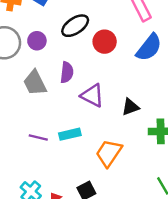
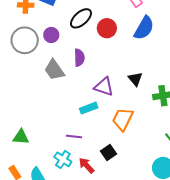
purple triangle: (92, 95) -> (104, 87), moved
black triangle: (130, 107) -> (135, 79), turned -42
purple line: (38, 137) -> (74, 136), moved

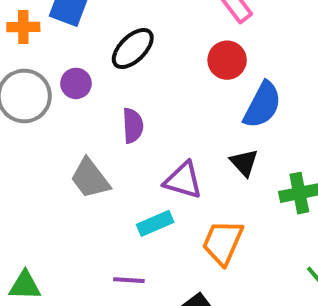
red circle: (107, 28) -> (227, 60), moved
blue semicircle: (144, 28) -> (262, 105), moved
gray trapezoid: (54, 70) -> (90, 178), moved

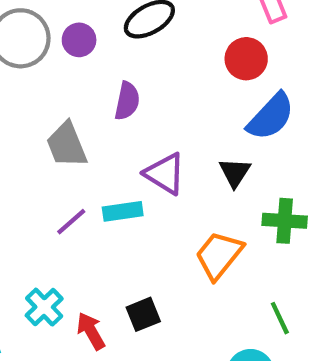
orange trapezoid: (223, 242) -> (219, 255), moved
purple line: (129, 280) -> (71, 222), moved, turned -60

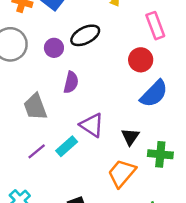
purple circle: (79, 40) -> (54, 48), moved
black triangle: (235, 172) -> (130, 137), moved
cyan rectangle: (123, 211) -> (67, 146), turned -35

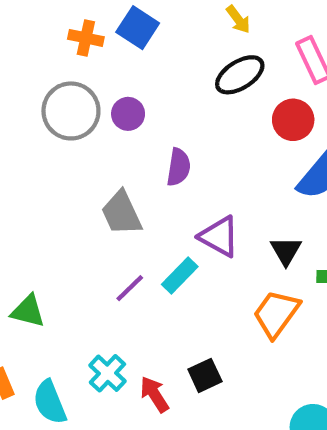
black ellipse: (85, 35) -> (240, 75), moved
purple circle: (54, 48) -> (128, 114), moved

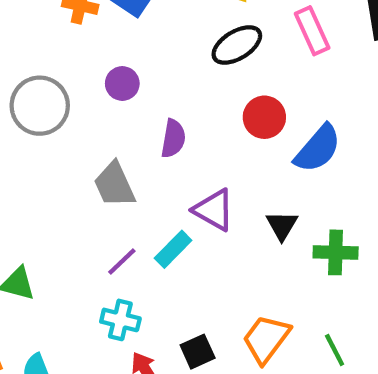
gray circle: (71, 111) -> (40, 106), moved
red circle: (293, 120) -> (264, 117), moved
orange trapezoid: (276, 314) -> (266, 339), moved
cyan cross: (107, 373) -> (120, 320), moved, turned -30

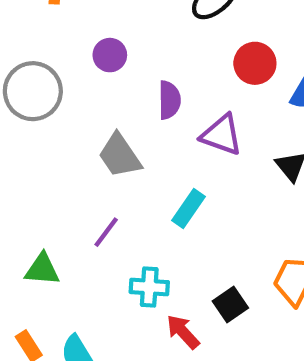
purple triangle: (214, 210) -> (222, 135), moved
purple line: (122, 262) -> (106, 232), moved

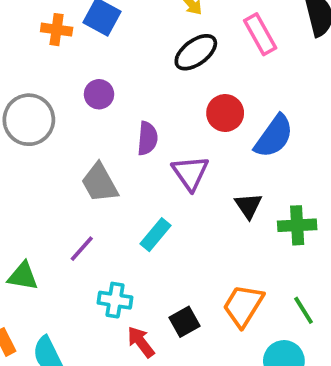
purple triangle: (222, 135) -> (190, 173), turned 30

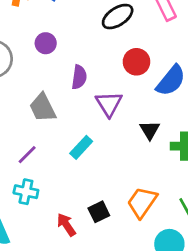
cyan cross: (115, 300) -> (26, 192), moved

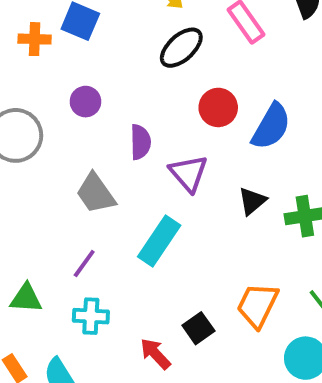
black triangle: (150, 130) -> (252, 201), turned 30
cyan rectangle: (81, 147) -> (159, 241), size x1.4

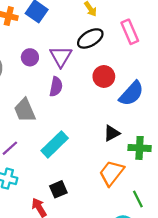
purple triangle: (189, 173) -> (61, 56), moved
orange trapezoid: (258, 305) -> (112, 173), moved
black square: (198, 328) -> (58, 189), moved

